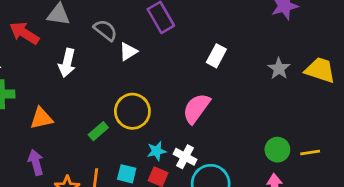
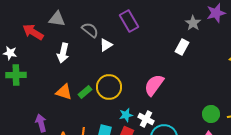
white rectangle: (216, 56) -> (182, 47), moved
gray star: (279, 69) -> (193, 23), moved
orange triangle: (41, 118) -> (64, 92), moved, turned 30
green rectangle: (98, 131) -> (85, 92), moved

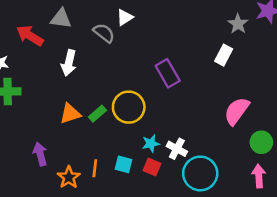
purple rectangle: (129, 21) -> (168, 73), moved
white triangle: (106, 45) -> (125, 17), moved
pink semicircle: (154, 85) -> (237, 111), moved
orange triangle: (64, 92) -> (70, 114), turned -36

